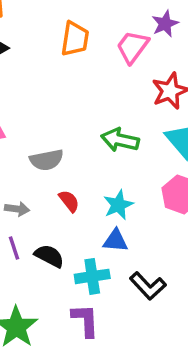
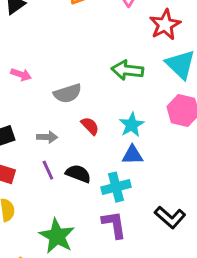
black L-shape: (148, 286) -> (170, 217), moved

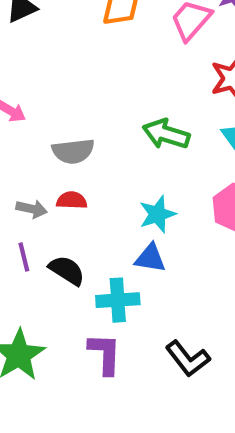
red semicircle: (90, 126) -> (72, 200), moved, turned -54

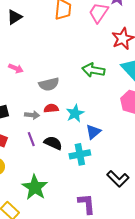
cyan star: (157, 214) -> (75, 113), moved
blue triangle: (150, 258) -> (93, 132), turned -42
purple L-shape: (105, 354) -> (87, 204), moved

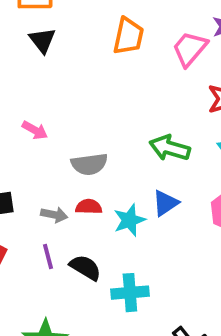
black triangle: (15, 17) -> (42, 40), turned -42
blue triangle: (93, 132) -> (165, 203), moved

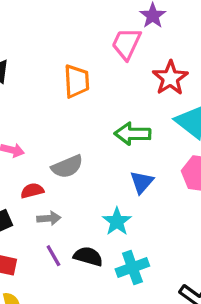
orange trapezoid: (128, 36) -> (77, 81), moved
red semicircle: (89, 207) -> (32, 191), moved
cyan star: (129, 220) -> (117, 222), moved

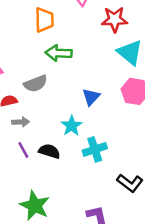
red star: (170, 78) -> (114, 19), turned 30
green arrow: (133, 134) -> (59, 53), moved
cyan cross: (132, 267) -> (95, 149), moved

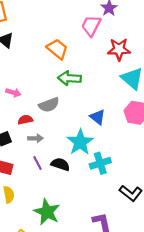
orange trapezoid: (44, 20) -> (57, 49), turned -50
blue triangle: (91, 97) -> (98, 117), turned -35
cyan star: (72, 126) -> (80, 142), size x1.4

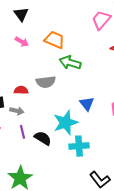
orange trapezoid: (57, 49) -> (54, 40), moved, turned -30
pink arrow: (13, 93) -> (22, 42), moved
gray arrow: (35, 138) -> (17, 111), moved

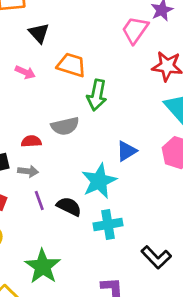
black triangle: (21, 14) -> (39, 33), moved
green arrow: (70, 63) -> (97, 95), turned -90
blue triangle: (87, 104) -> (127, 151), turned 42
cyan cross: (79, 146) -> (108, 224), moved

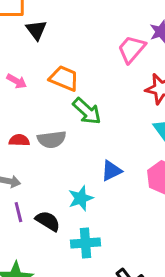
black triangle: (39, 33) -> (36, 30), moved
green arrow: (97, 95) -> (87, 111), turned -64
red semicircle: (31, 141) -> (19, 140), moved
cyan star: (99, 181) -> (81, 198), size x0.7

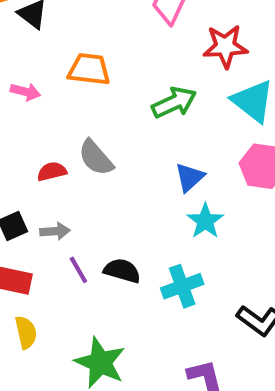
green arrow: (87, 111) -> (174, 102), moved, turned -52
gray semicircle: (52, 139) -> (96, 158), turned 72
cyan star: (81, 198) -> (205, 221), moved

